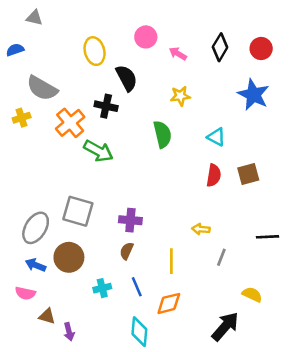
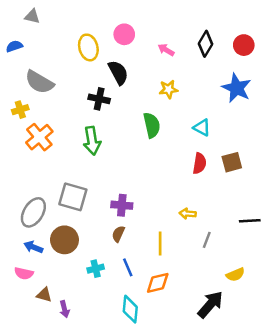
pink circle: (146, 37) -> (124, 34), moved
orange cross: (70, 123) -> (39, 137), moved
green arrow: (98, 151) -> (92, 141), turned 52
yellow semicircle: (252, 294) -> (235, 275), turned 132

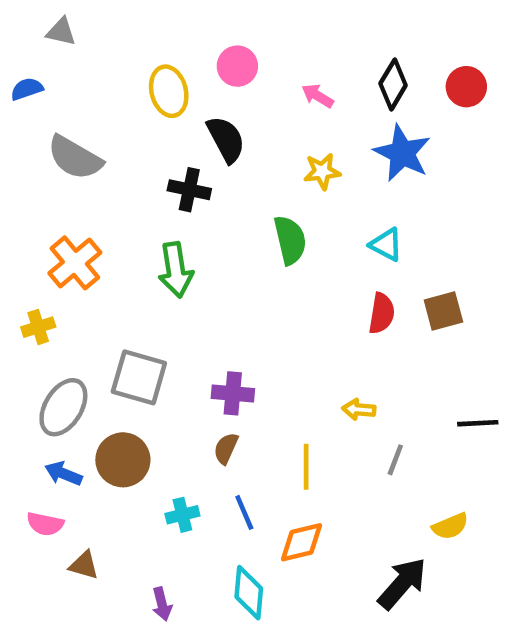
blue star: (237, 88) -> (402, 153), moved
yellow cross: (20, 110) -> (38, 327), moved
purple arrow: (64, 309) -> (162, 604), moved

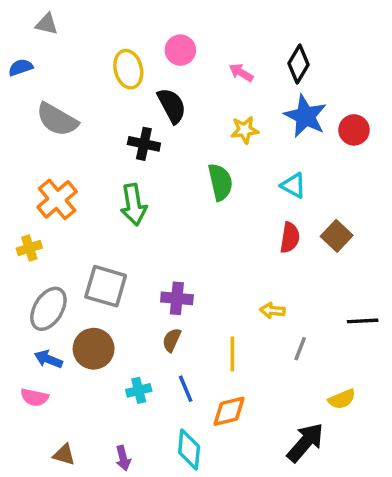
red circle: (466, 87) -> (354, 130), moved
brown square: (443, 311) -> (337, 236), turned -32
brown triangle: (84, 565) -> (64, 455), moved

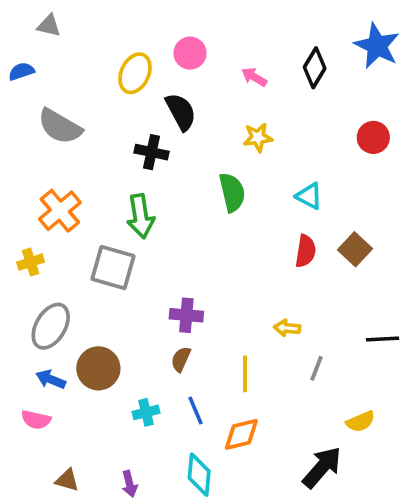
yellow ellipse: (128, 69) -> (135, 73), turned 39
blue star: (305, 116) -> (377, 46), moved
gray square: (106, 286) -> (113, 268), moved

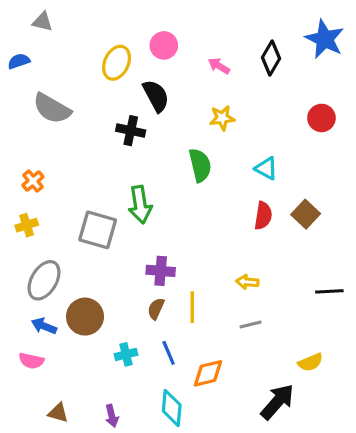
orange cross: (60, 211) -> (33, 181), moved, size x0.6
green arrow: (141, 216) -> (140, 205), moved
gray line: (316, 368) -> (251, 324), moved, turned 55
yellow line: (245, 374) -> (192, 307), moved

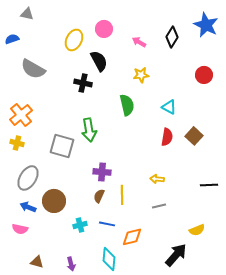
orange cross: (33, 181) -> (21, 115), size x1.6
yellow cross: (27, 225) -> (17, 143), turned 32
blue line: (169, 353) -> (107, 224), turned -56

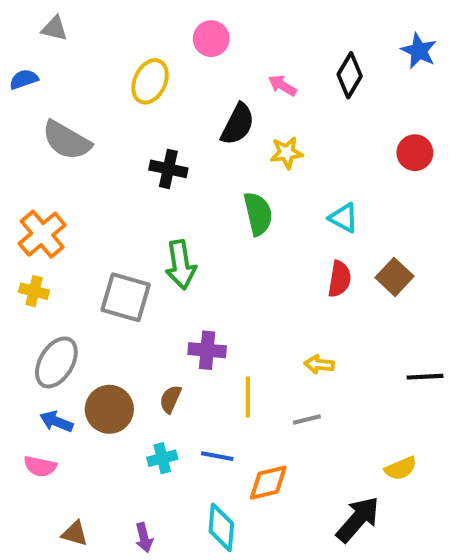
blue star: (206, 25) -> (419, 51), size x0.7
pink circle: (104, 29) -> (211, 39), moved
black semicircle: (99, 61) -> (238, 124), moved, turned 55
brown semicircle: (99, 196) -> (170, 399), moved
gray line: (159, 206) -> (307, 419), moved

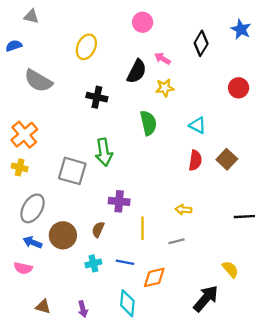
pink circle: (211, 39) -> (143, 22), moved
pink arrow: (282, 85) -> (162, 59), moved
yellow semicircle: (401, 468) -> (230, 269), turned -108

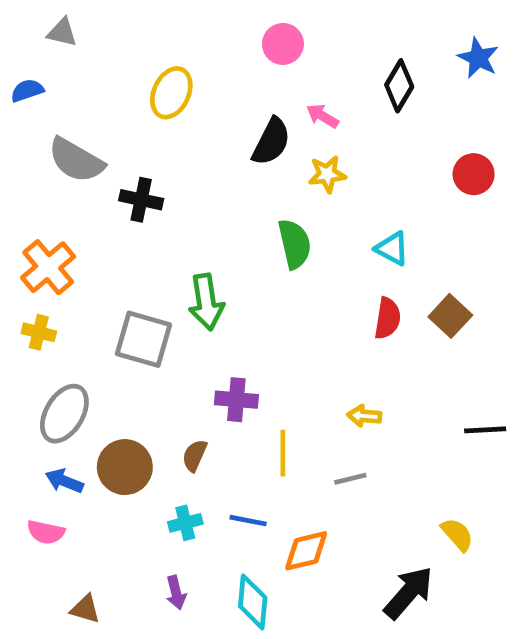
black cross: (97, 97) -> (141, 200), moved
purple arrow: (83, 309) -> (176, 593), moved

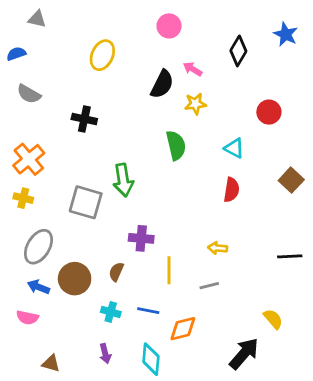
gray semicircle: (76, 160) -> (29, 94), moved, size x0.7
red circle: (474, 174) -> (269, 112), moved
brown square: (450, 316) -> (291, 180), moved
cyan cross: (185, 523) -> (111, 312), turned 30

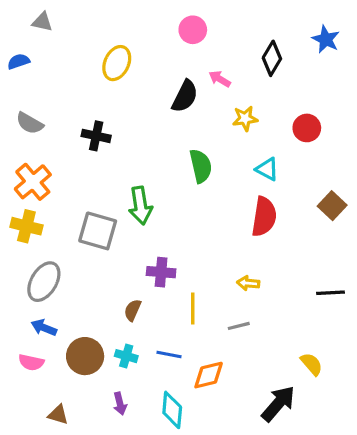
gray semicircle: (29, 94) -> (30, 123), moved
yellow star: (195, 104) -> (245, 118), moved
red semicircle: (231, 190) -> (264, 217), size x1.4
yellow cross: (23, 198) -> (26, 226), size x1.4
brown circle: (75, 279) -> (85, 356), moved

